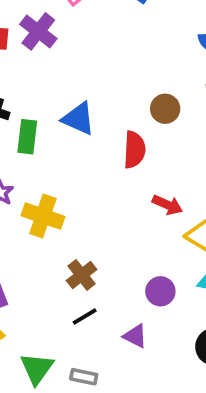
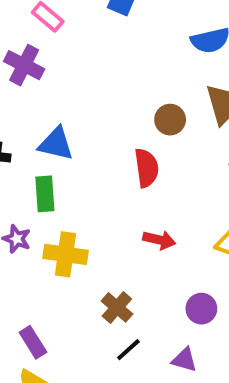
blue triangle: (78, 119) -> (56, 144), moved
green rectangle: (27, 137) -> (45, 194), moved
red arrow: (167, 205) -> (159, 240), moved

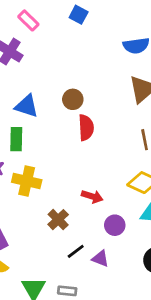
brown circle: (170, 120) -> (73, 99), moved
red arrow: (159, 240) -> (92, 196), moved
black line: (128, 350) -> (76, 251), moved

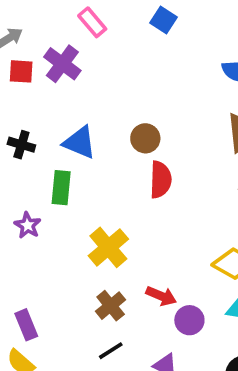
yellow cross: (27, 181) -> (108, 247), moved, turned 32
red arrow: (92, 196) -> (161, 296), moved
black line: (76, 251) -> (111, 351), moved

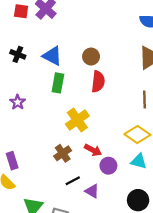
green rectangle: (61, 188) -> (58, 83), moved
yellow cross: (108, 247) -> (77, 120), moved
black line: (111, 351) -> (73, 181), moved

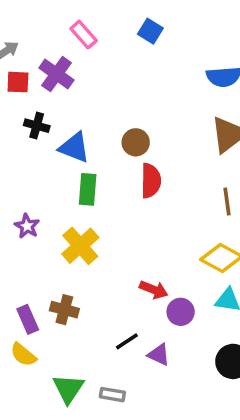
black cross: (18, 54) -> (37, 126), moved
yellow cross: (77, 120) -> (80, 246), moved
brown cross: (63, 153) -> (64, 310), moved, turned -35

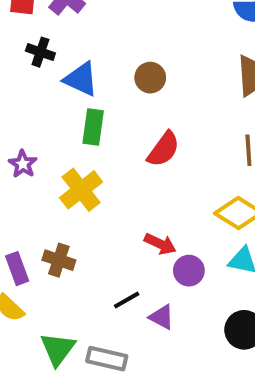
red semicircle: (151, 181) -> (164, 149), moved, turned 32
gray rectangle: (112, 395) -> (107, 359), size x1.4

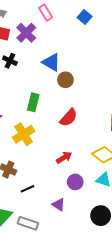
blue triangle: (81, 79) -> (51, 62), moved
red arrow: (160, 244) -> (64, 158), moved, turned -63
black line: (127, 300) -> (27, 189), moved

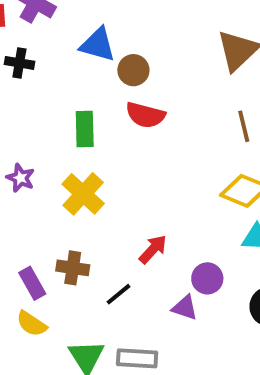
red semicircle: (69, 118) -> (145, 115), moved, turned 78
red arrow: (64, 158) -> (153, 249), moved
purple circle: (75, 182) -> (207, 278), moved

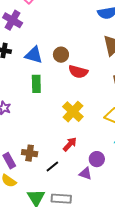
blue triangle: (98, 45) -> (34, 55), moved
red semicircle: (145, 115) -> (78, 72), moved
yellow cross: (83, 194) -> (73, 112), moved

